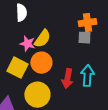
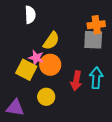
gray square: (84, 38) -> (93, 40), size x1.5
pink star: (27, 44) -> (36, 58), moved
yellow circle: (37, 95) -> (46, 97), size x0.7

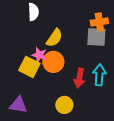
yellow circle: (46, 97) -> (64, 105), moved

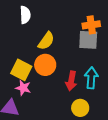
pink star: (39, 55) -> (23, 88), moved
yellow circle: (64, 105) -> (80, 108), moved

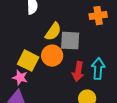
gray square: (88, 40) -> (70, 41), moved
pink star: (23, 88) -> (20, 78), moved

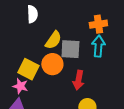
cyan arrow: (98, 69) -> (98, 46), moved

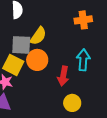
cyan arrow: (98, 46) -> (83, 60), moved
gray square: (70, 49) -> (21, 45), moved

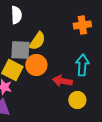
red arrow: (63, 76) -> (62, 81), turned 90
yellow circle: (72, 103) -> (77, 100), moved

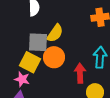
red arrow: (62, 81) -> (80, 73), turned 78

